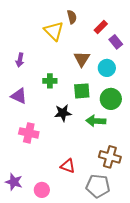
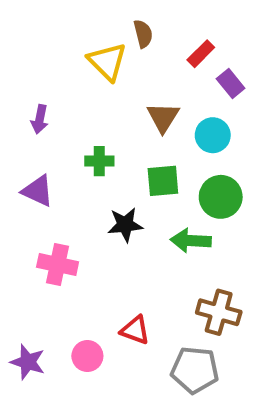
pink circle: (42, 190) -> (87, 356), moved

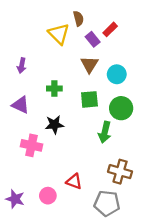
purple rectangle: (231, 83) -> (93, 39), moved
black star: (125, 225) -> (54, 125), moved
green arrow: (191, 241) -> (105, 132), turned -80

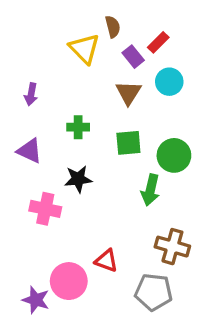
cyan circle: (117, 74) -> (169, 82), moved
pink circle: (48, 196) -> (69, 281), size x1.5
purple star: (15, 199) -> (36, 300), moved

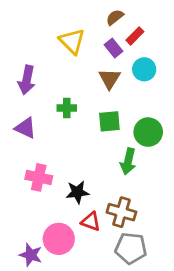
brown semicircle: (113, 27) -> (115, 17), moved, turned -114
purple arrow: (31, 94) -> (27, 80), size x1.5
black star: (78, 179) -> (77, 192), moved
brown cross: (172, 247) -> (121, 212), moved

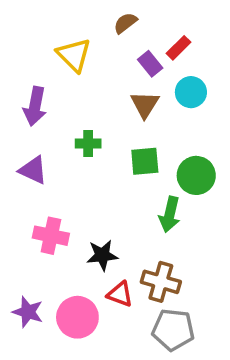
brown semicircle: (115, 17) -> (125, 23), moved
yellow triangle: (72, 41) -> (74, 55), moved
purple star: (31, 255) -> (28, 312), moved

